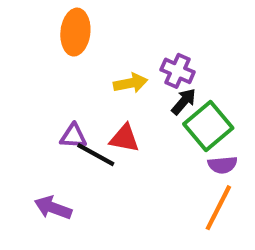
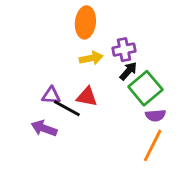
orange ellipse: (75, 32) -> (85, 22), moved
purple cross: (178, 71) -> (124, 50), turned -35
purple arrow: (53, 208) -> (44, 128), moved

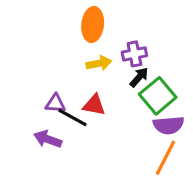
purple semicircle: (155, 115) -> (169, 125), size x1.4

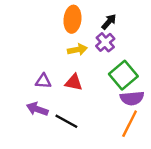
purple cross: (134, 54) -> (105, 42), turned -30
black arrow: (139, 77) -> (109, 22), moved
black line: (72, 117) -> (66, 121), moved

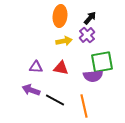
green square: (123, 75) -> (102, 62), turned 30
purple semicircle: (132, 98) -> (93, 76), moved
orange line: (130, 124) -> (84, 106), moved, turned -40

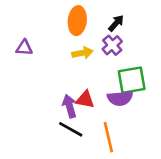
purple triangle: (36, 67) -> (24, 48), moved
red triangle: (61, 68) -> (85, 100), moved
purple arrow: (31, 90) -> (69, 106), moved, turned 54

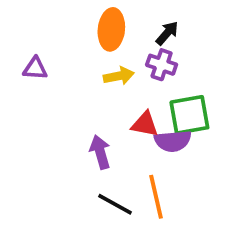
purple cross: (112, 45) -> (162, 65), turned -30
red triangle: (85, 100) -> (145, 124), moved
black line: (71, 129) -> (115, 204), moved

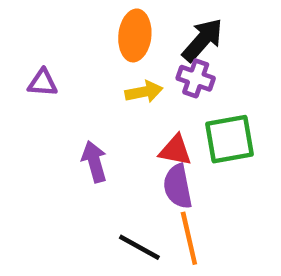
black arrow: (167, 33) -> (202, 40), size x1.5
purple semicircle: (173, 141) -> (178, 186), moved, turned 84
purple arrow: (100, 152) -> (94, 162), moved

